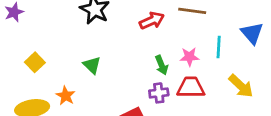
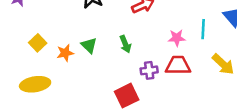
green arrow: (162, 65) -> (125, 44), moved
orange star: (66, 96) -> (65, 53), moved, turned 30

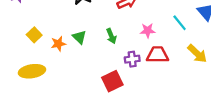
cyan line: (203, 29) -> (180, 23), turned -42
pink star: (177, 38) -> (148, 30), moved

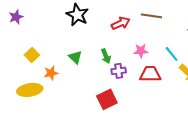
cyan line: (180, 23) -> (172, 54), moved
orange star: (58, 44) -> (51, 73), moved
purple cross: (132, 59) -> (119, 71), moved

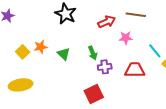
pink star: (141, 51) -> (126, 38), moved
orange star: (51, 73) -> (41, 47), moved

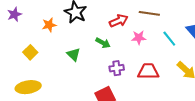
orange star: (41, 47) -> (49, 25), moved
cyan line: (155, 51) -> (169, 39), moved
green arrow: (93, 53) -> (103, 43), moved, turned -40

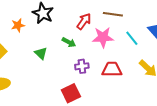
red arrow: (119, 21) -> (84, 21), turned -30
pink star: (139, 38) -> (103, 37), size x1.5

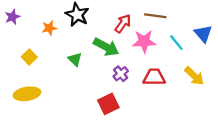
green arrow: (69, 42) -> (106, 47), size x1.6
purple cross: (82, 66) -> (121, 74), turned -32

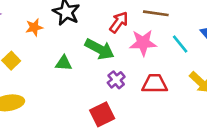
green triangle: (75, 59) -> (64, 63), turned -40

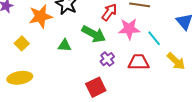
orange star: (34, 27) -> (41, 16), size x1.6
cyan line: (180, 44) -> (154, 38), moved

